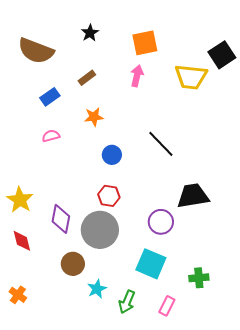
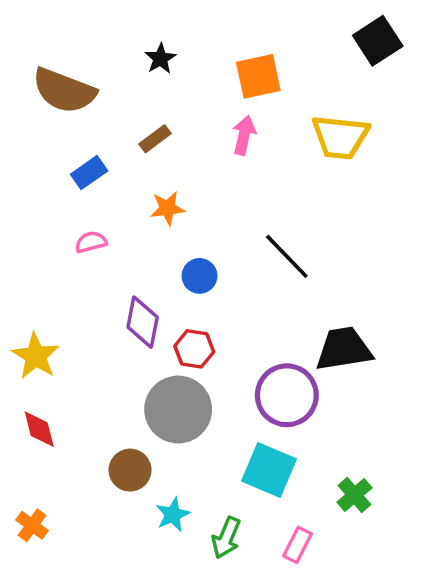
black square: (222, 55) -> (378, 41), moved
purple diamond: (61, 219) -> (143, 322), moved
purple circle: (161, 222) -> (287, 395), size x1.4
green cross: (199, 278) -> (354, 495), turned -36

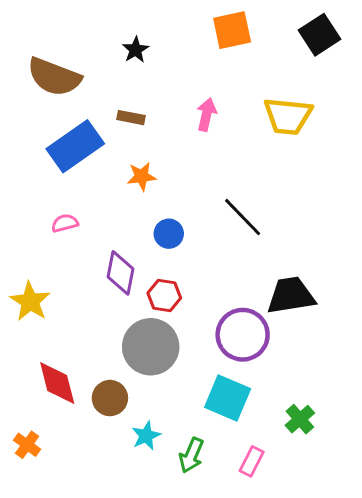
orange square: (258, 76) -> (232, 30), moved
brown rectangle: (155, 139) -> (131, 118), turned 48
blue rectangle: (89, 173) -> (75, 146), size x1.8
pink semicircle: (91, 242) -> (65, 223), moved
red diamond: (39, 429) -> (57, 383), moved, size x1.4

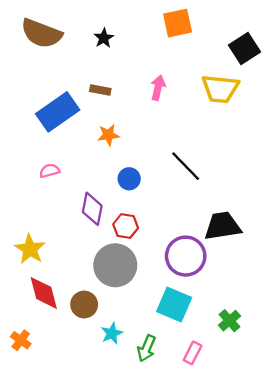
black square: (320, 35) -> (244, 48), moved
brown semicircle: (54, 77) -> (41, 33), moved
yellow star: (30, 302) -> (30, 249), moved

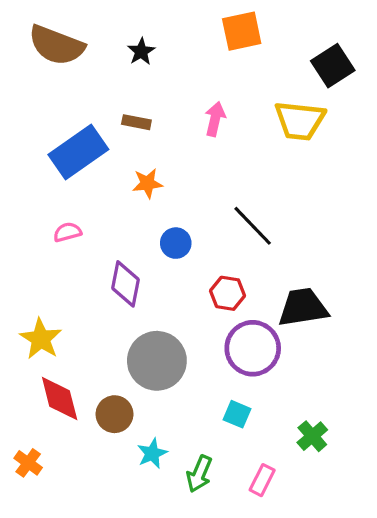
red hexagon: (126, 226) -> (228, 293), moved
cyan square: (174, 305) -> (237, 414), size x0.6

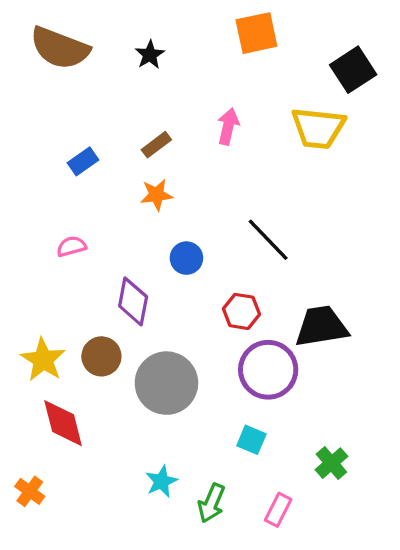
brown rectangle: (136, 122) -> (156, 145), moved, turned -48
blue rectangle: (78, 152) -> (83, 161), size x0.5
brown circle: (115, 414) -> (101, 356), moved

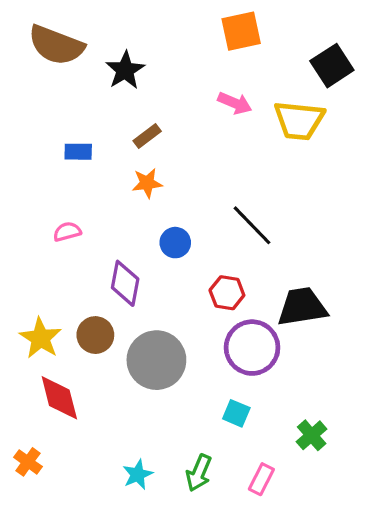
black star: (150, 55) -> (125, 70), moved, size x1.4
pink arrow: (228, 126) -> (235, 103), moved, turned 100
blue rectangle: (83, 161) -> (78, 152), turned 36
cyan star: (161, 481) -> (138, 474), moved

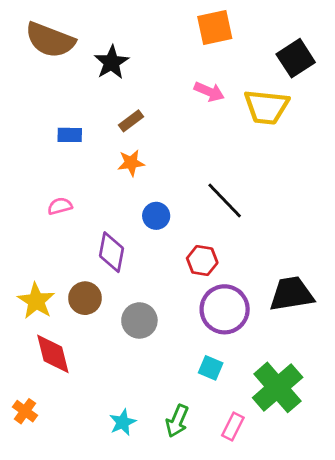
black trapezoid: (302, 307) -> (292, 294), moved
gray circle: (156, 360) -> (139, 320), size x0.7
green cross: (312, 435) -> (278, 387), size x1.8

